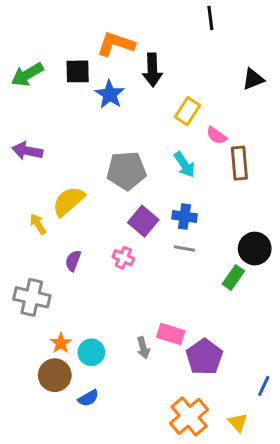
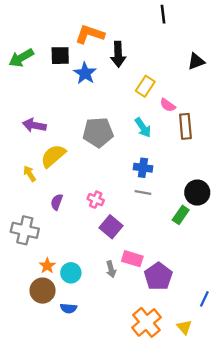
purple arrow: (27, 151) -> (34, 125), moved
purple square: (143, 221) -> (111, 227), moved
blue semicircle: (88, 398) -> (69, 308), turned 35

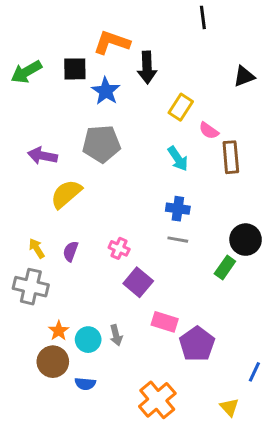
gray pentagon: (98, 132) -> (101, 144), moved
yellow arrow: (30, 174) -> (37, 248), moved
gray arrow: (111, 269) -> (116, 335), moved
orange cross: (146, 322) -> (157, 400), moved

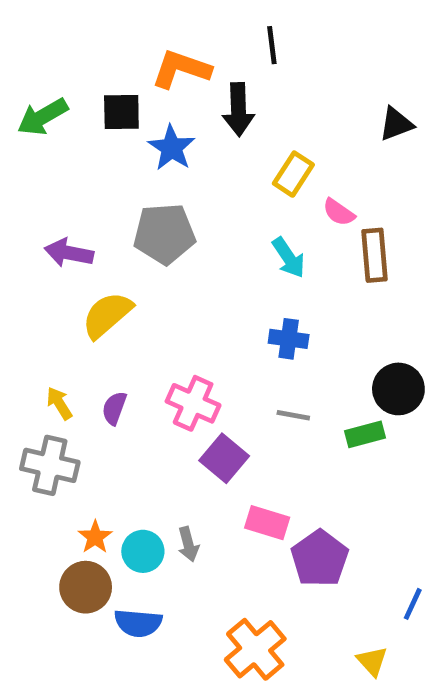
black line: (203, 17) -> (272, 45), moved
gray line: (178, 240) -> (293, 415), moved
pink cross: (119, 248) -> (193, 403), size x1.5
green rectangle: (225, 267) -> (365, 434), turned 40
blue semicircle: (85, 384) -> (138, 623), size x1.4

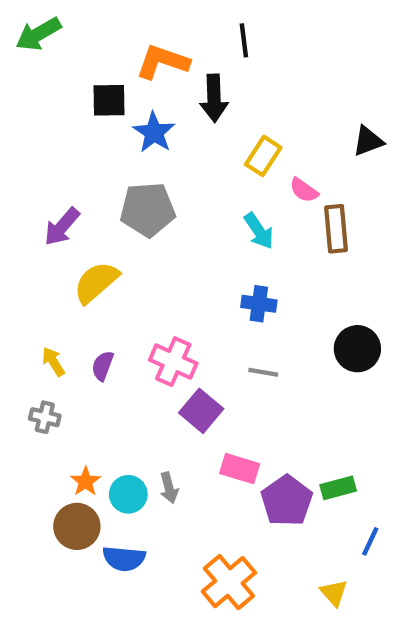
green arrow: (43, 117) -> (38, 34), moved
black triangle: (396, 124) -> (368, 141), moved
purple arrow: (69, 253) -> (62, 227), turned -60
green rectangle: (365, 434) -> (338, 488), moved
gray cross: (50, 465) -> (45, 417), size x0.6

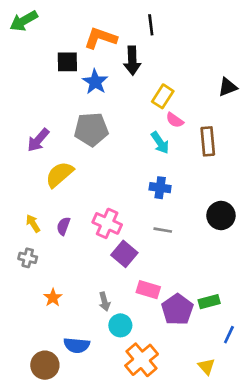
pink semicircle: (304, 190) -> (175, 120), moved
cyan circle: (128, 494) -> (120, 325), moved
brown circle: (77, 526) -> (45, 365), moved

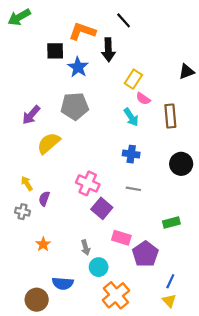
black line: (151, 25) -> (124, 20), turned -35
black circle: (221, 215) -> (181, 164), moved
purple semicircle: (63, 226) -> (44, 199), moved
green rectangle: (209, 302) -> (171, 223), moved
blue line: (229, 335) -> (170, 281), moved

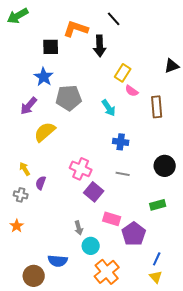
blue star: (78, 67) -> (44, 77), moved
cyan arrow: (131, 117) -> (109, 108), moved
black circle: (181, 164) -> (165, 166), moved
orange star: (43, 244) -> (17, 226), moved

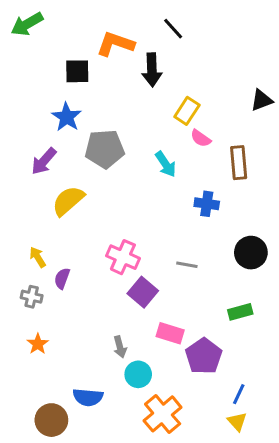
blue cross: (121, 142) -> (207, 204), moved
orange star: (17, 226) -> (38, 344), moved

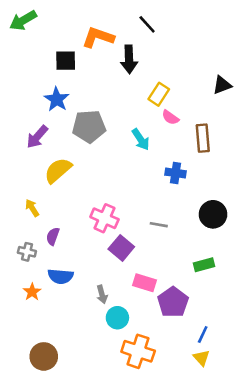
yellow arrow: (38, 257) -> (32, 208), moved
blue semicircle: (88, 397) -> (61, 276), moved
orange cross: (163, 414) -> (138, 351), turned -32

